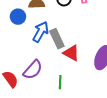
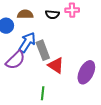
purple semicircle: (33, 70) -> (15, 60), moved

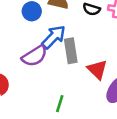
red triangle: (56, 65) -> (97, 70), moved

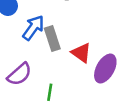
purple semicircle: (35, 56) -> (19, 74), moved

